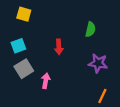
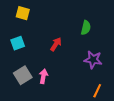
red arrow: (59, 47) -> (56, 44), turned -144
gray square: (24, 69) -> (23, 75), moved

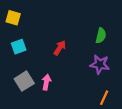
yellow square: (23, 13) -> (13, 18), moved
green semicircle: (86, 28) -> (101, 36), moved

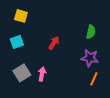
yellow square: (13, 18) -> (21, 16), moved
orange line: (104, 98) -> (94, 79), moved

